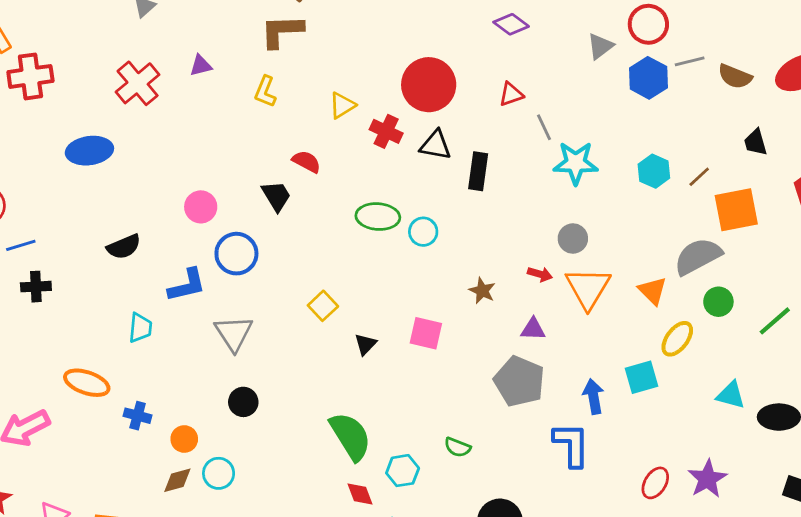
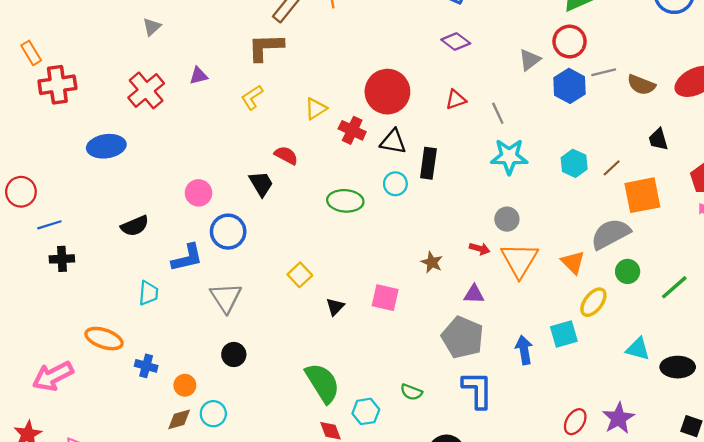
yellow L-shape: (265, 92) -> (252, 97), turned 35
gray line: (544, 127) -> (498, 113), moved
cyan circle: (423, 232) -> (395, 184), moved
blue L-shape: (572, 444) -> (477, 390), moved

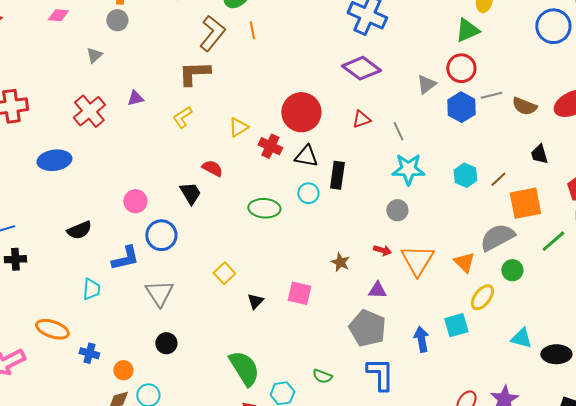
purple diamond: (456, 42) -> (361, 68), size x1.5
gray circle: (507, 219) -> (397, 210), moved
green line: (674, 287) -> (553, 241), moved

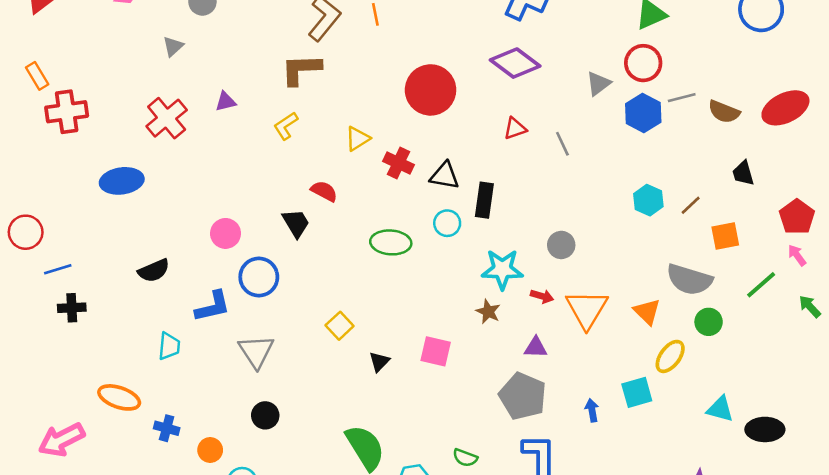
red circle: (301, 112) -> (431, 90), moved
cyan star: (408, 169) -> (502, 269), moved
orange square: (525, 203) -> (725, 236), size x0.7
gray semicircle: (497, 237) -> (689, 280), turned -135
blue arrow: (421, 339) -> (592, 410), size x0.7

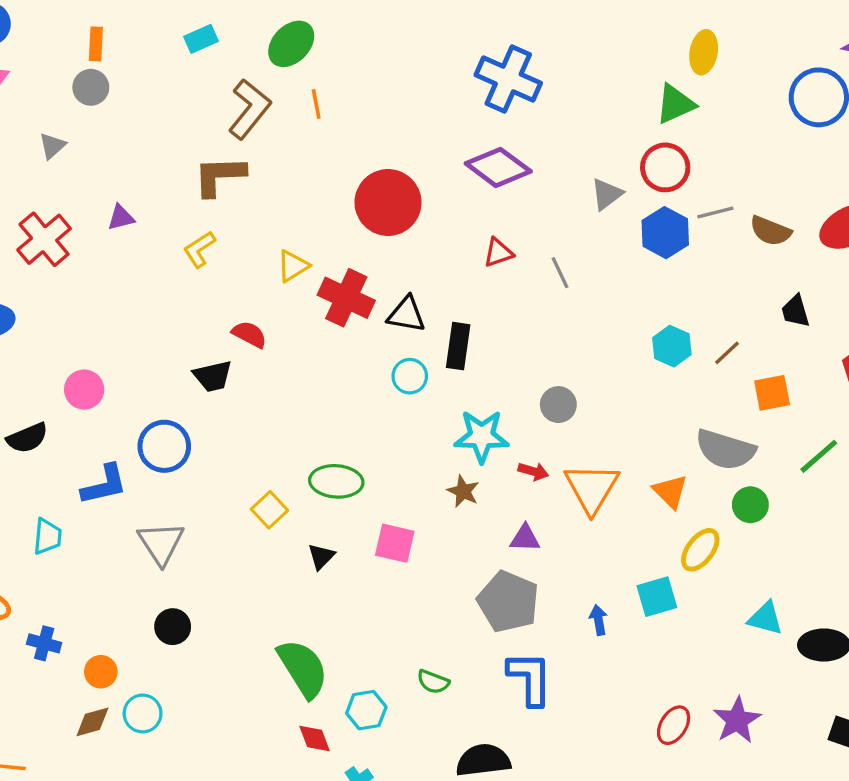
red cross: (398, 163) -> (346, 298), size x1.4
black trapezoid: (296, 223) -> (213, 376), turned 108
pink circle: (226, 233) -> (84, 390), moved
green ellipse: (391, 242) -> (336, 481), moved

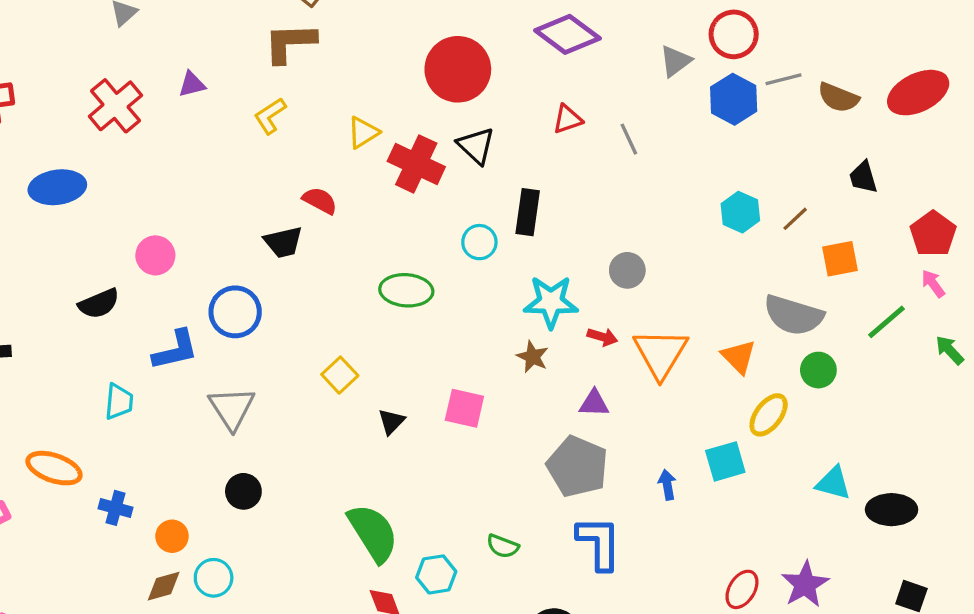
black triangle: (406, 314) -> (476, 146), moved, turned 33
green ellipse: (336, 481) -> (406, 290), moved

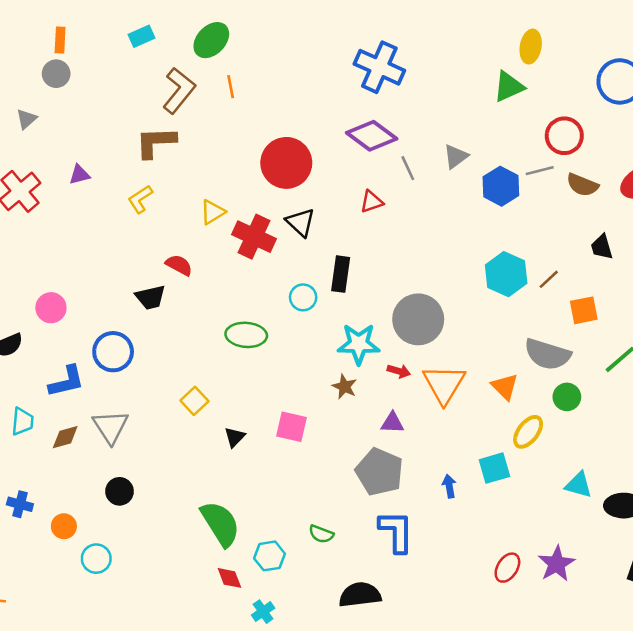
red circle: (734, 34) -> (564, 136), moved
gray line: (629, 139) -> (408, 168), moved
cyan hexagon: (740, 212) -> (506, 274), size x1.4
gray circle: (627, 270) -> (418, 319), size x1.8
brown diamond: (164, 586) -> (65, 437), moved

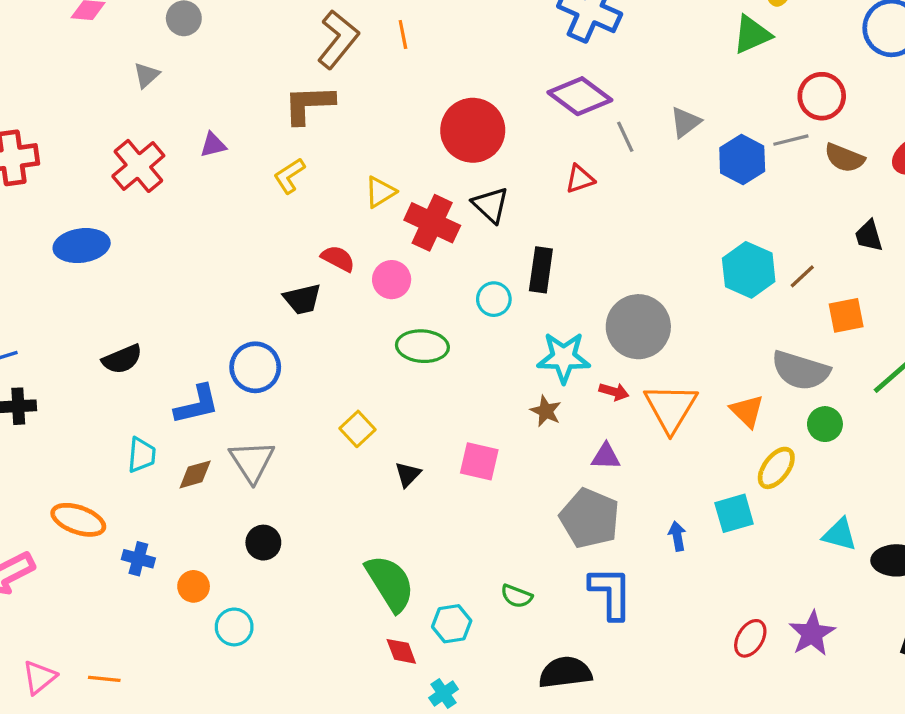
pink circle: (51, 308) -> (392, 280), moved

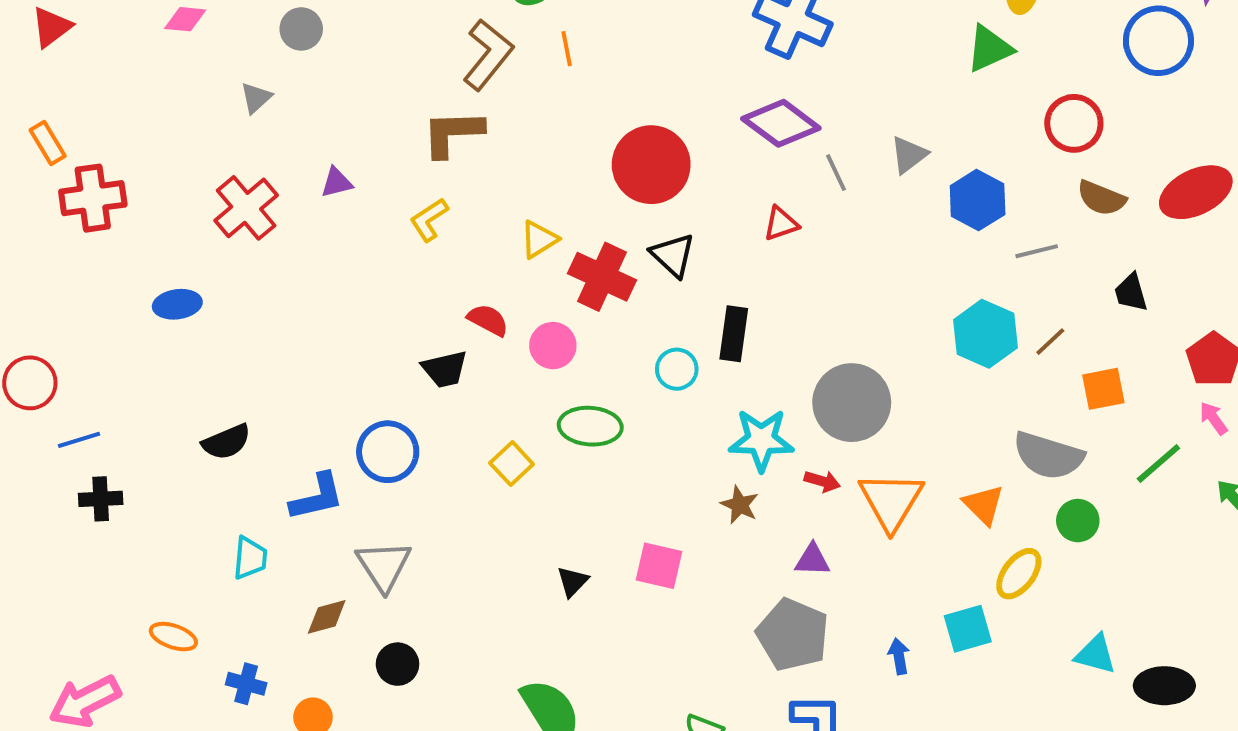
gray line: (791, 140) -> (1037, 251), moved
blue ellipse: (82, 246) -> (177, 304), size x0.7
yellow square: (357, 429) -> (512, 464), moved
brown diamond: (195, 474) -> (327, 617), moved
orange ellipse: (78, 520) -> (173, 637), size x0.7

